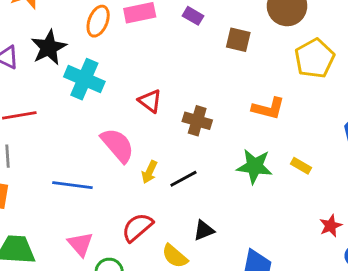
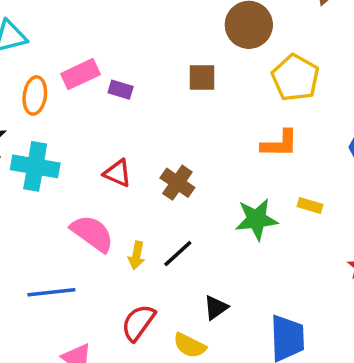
purple rectangle: (193, 16) -> (121, 90), moved
orange L-shape: (268, 108) -> (280, 144), moved
brown cross: (197, 121) -> (177, 183), turned 32

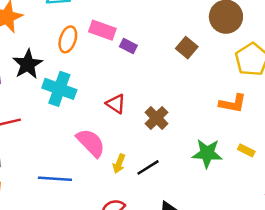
pink rectangle: (80, 74) -> (102, 30), turned 35
brown square: (202, 78) -> (187, 48), turned 30

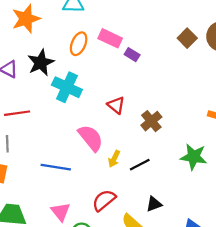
brown square: (187, 48) -> (187, 38), moved

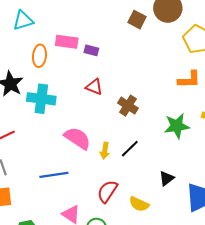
red triangle: (116, 105) -> (94, 87), moved
black triangle: (154, 204) -> (166, 178), moved

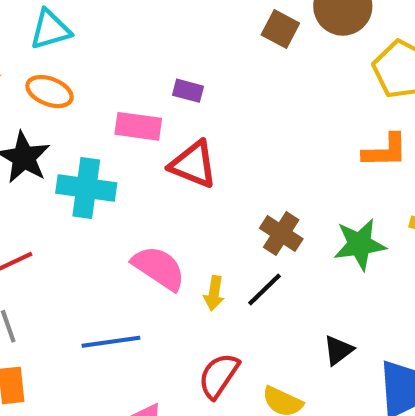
pink rectangle: (67, 42) -> (138, 126), moved
orange ellipse: (39, 56) -> (50, 92), moved, turned -75
red triangle: (94, 87) -> (193, 164), size x1.4
brown cross: (128, 106) -> (281, 233), moved

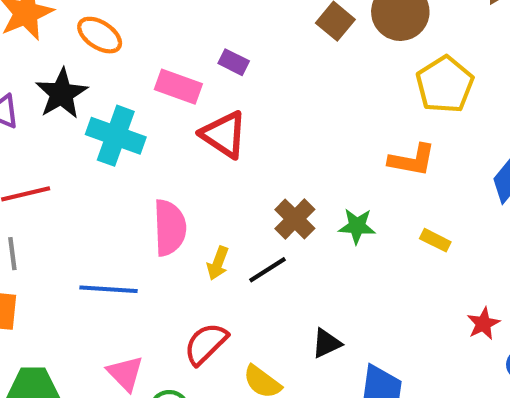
green star: (360, 244) -> (357, 226), moved, size x0.7
pink semicircle: (159, 268) -> (170, 228), turned 42

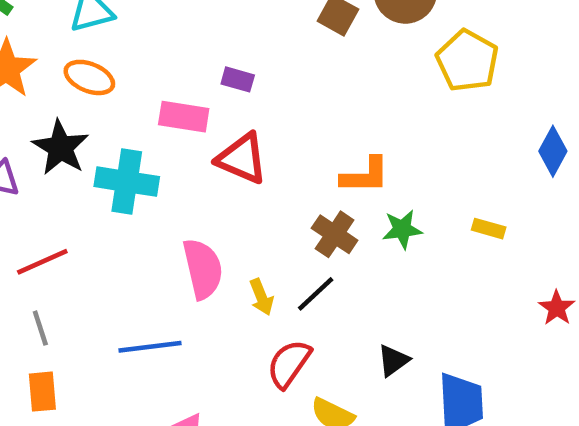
orange L-shape: (412, 160) -> (365, 175), moved
yellow arrow: (218, 263) -> (261, 297), turned -32
red semicircle: (206, 344) -> (289, 364), moved

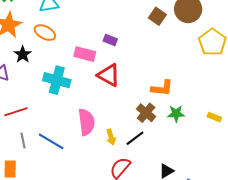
black star: (60, 148) -> (23, 54), moved, size x0.7
gray line: (40, 328) -> (23, 140), moved
blue line: (150, 347) -> (51, 141), moved, turned 32

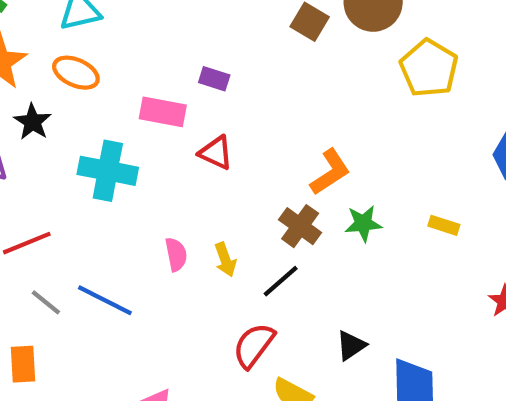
red triangle: (109, 75) -> (216, 153), size x0.7
orange L-shape: (162, 88) -> (330, 172), turned -35
pink semicircle: (86, 122) -> (176, 254), size x0.6
yellow arrow: (111, 137) -> (225, 260), moved
gray line: (23, 140) -> (46, 302), turned -35

